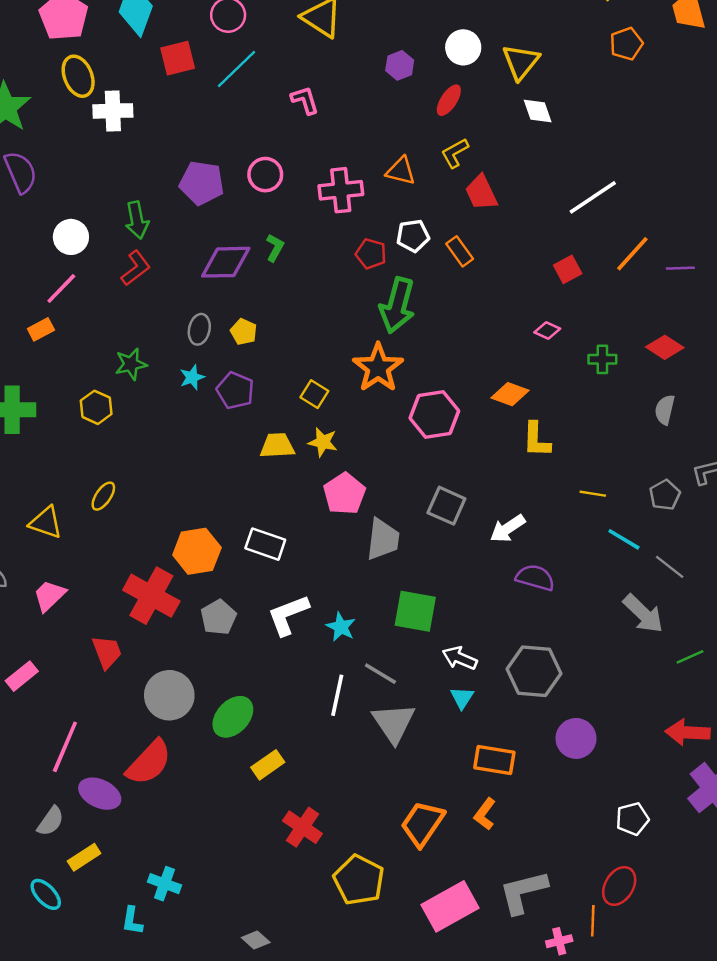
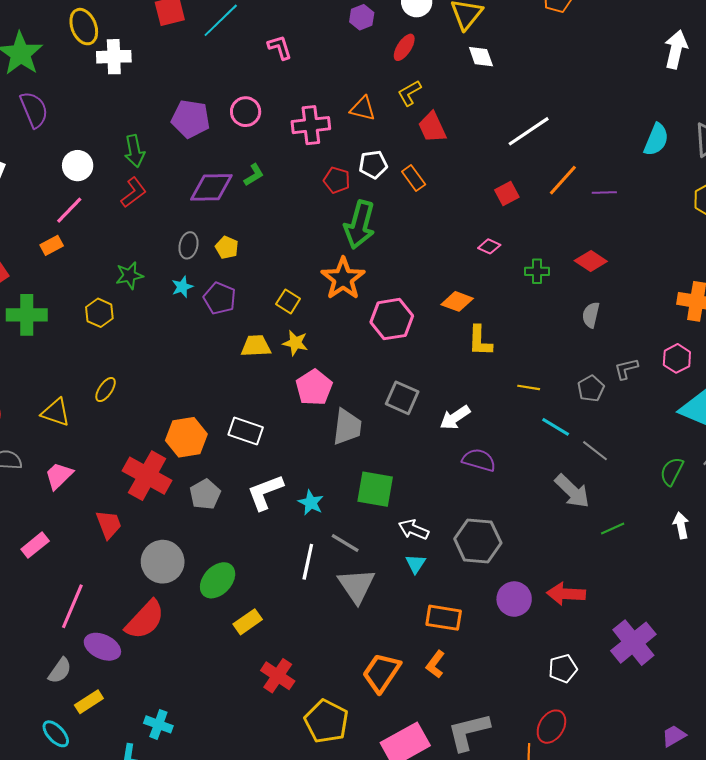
green L-shape: (275, 248) -> (254, 175), turned 30
red arrow: (688, 732) -> (566, 594), moved

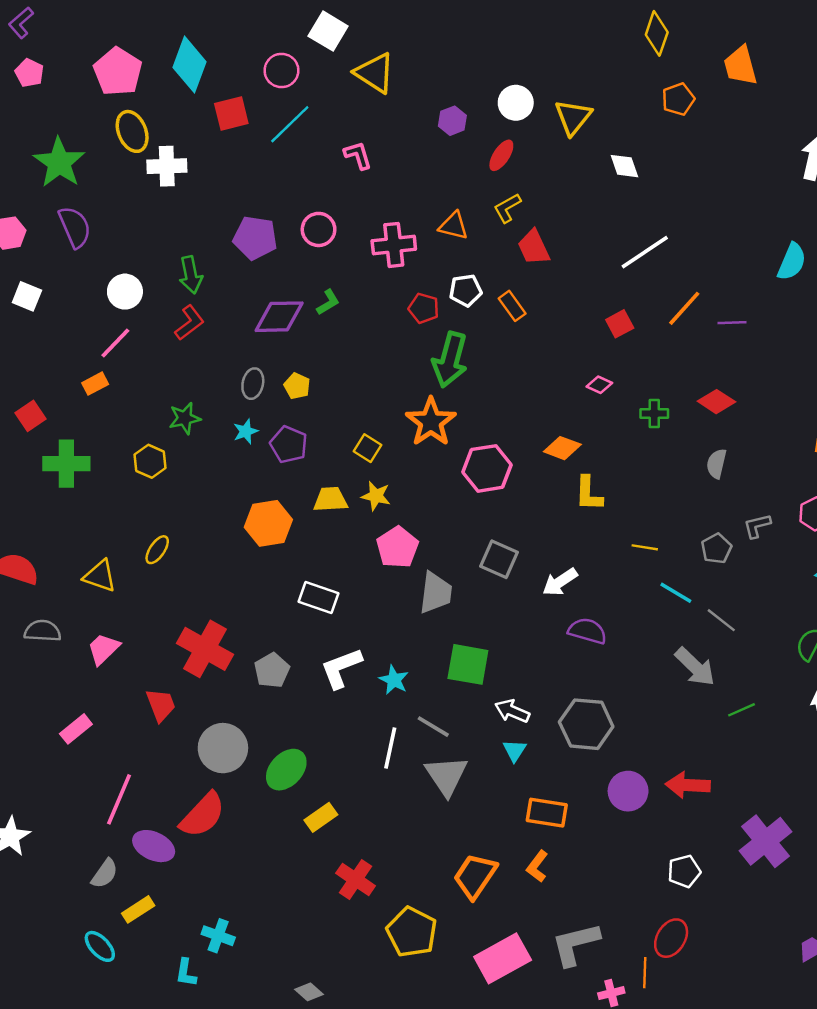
white diamond: (481, 57) -> (624, 166), moved
orange hexagon: (186, 437) -> (268, 523), moved

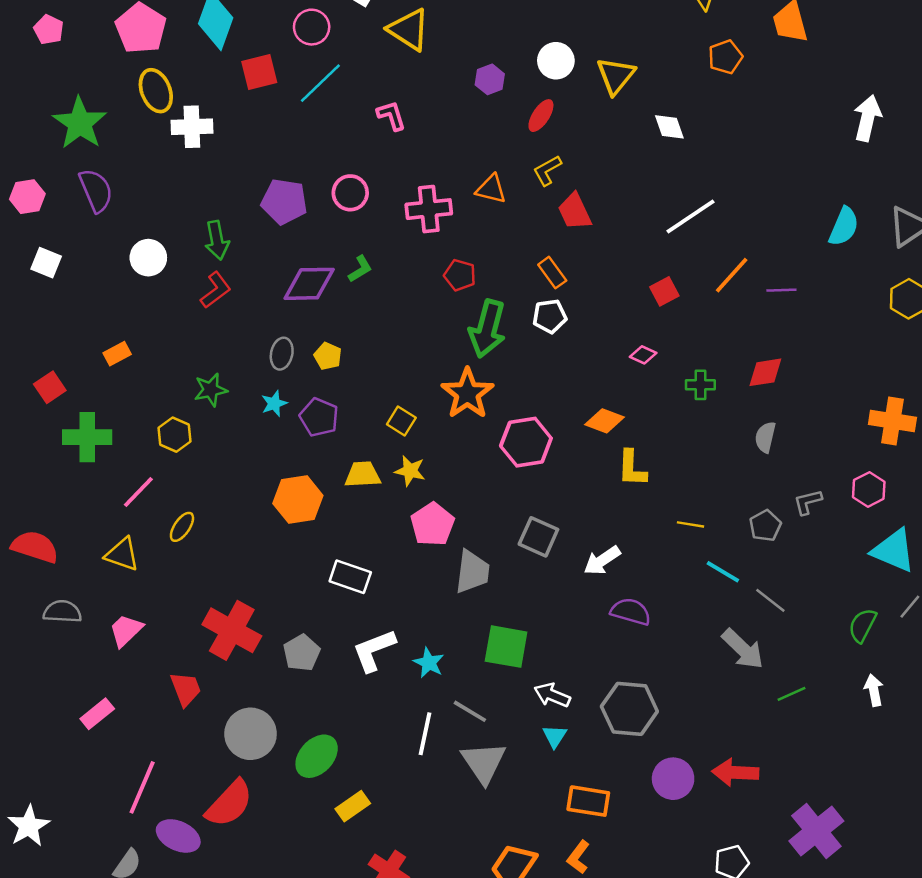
white pentagon: (466, 290) -> (550, 316), moved
pink line: (115, 343) -> (138, 492), moved
red diamond: (716, 402) -> (765, 372), turned -42

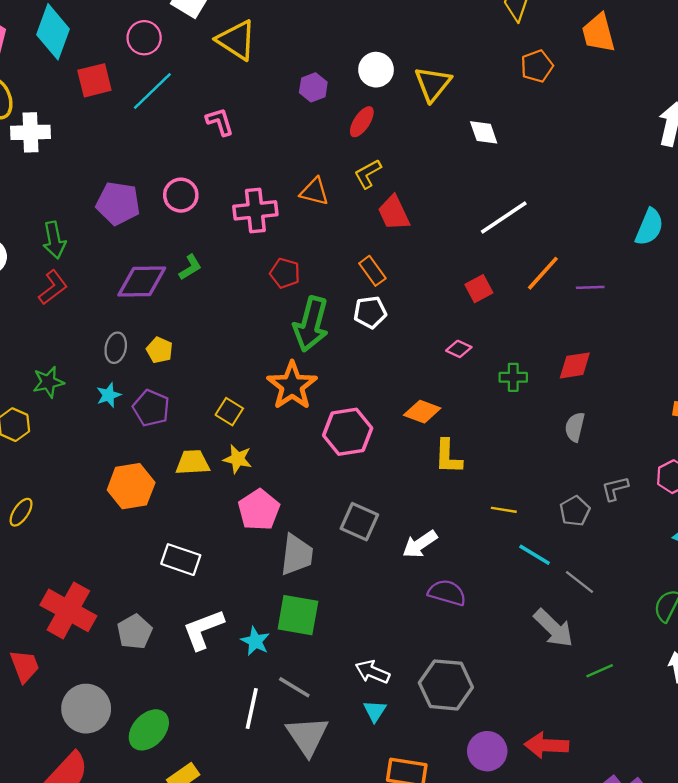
green square: (506, 647) -> (298, 615), moved

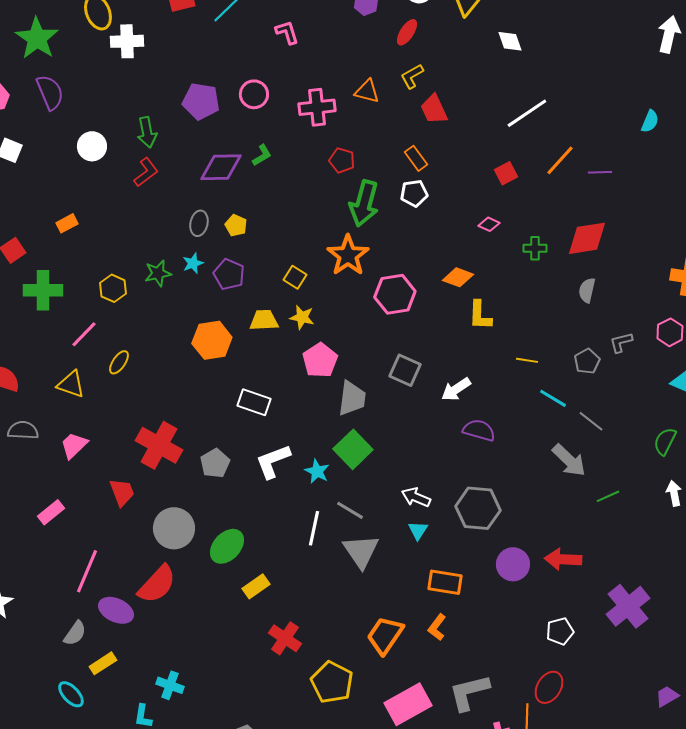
cyan semicircle: (649, 227) -> (650, 121), size x0.7
red diamond: (575, 365) -> (587, 238), size x1.4
green star: (48, 382) -> (158, 273), moved
green square: (298, 615) -> (353, 449), turned 36

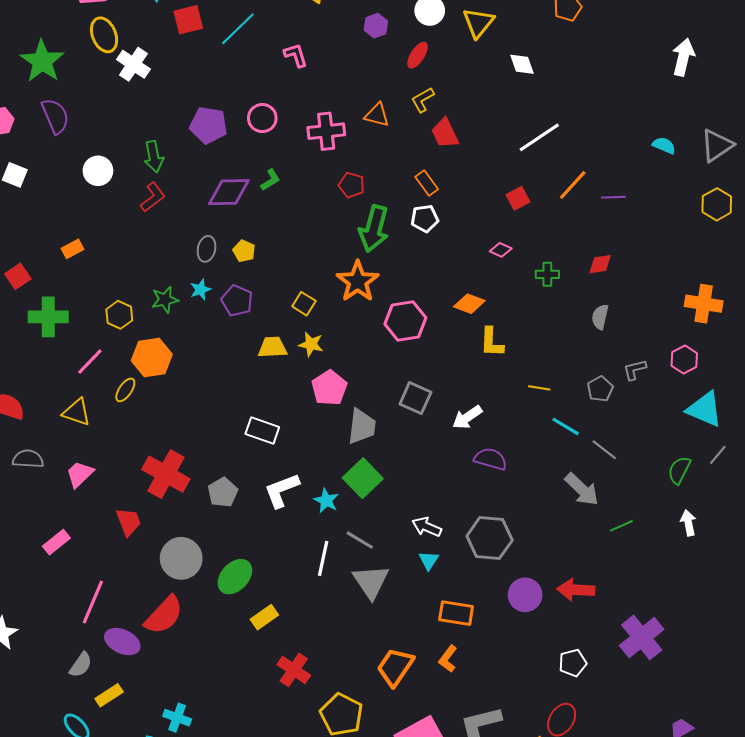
white cross: (127, 41) -> (133, 64), turned 36
cyan semicircle: (650, 121) -> (664, 145), turned -90
red diamond: (587, 238) -> (600, 264), size x0.6
orange hexagon: (212, 340) -> (152, 357), moved

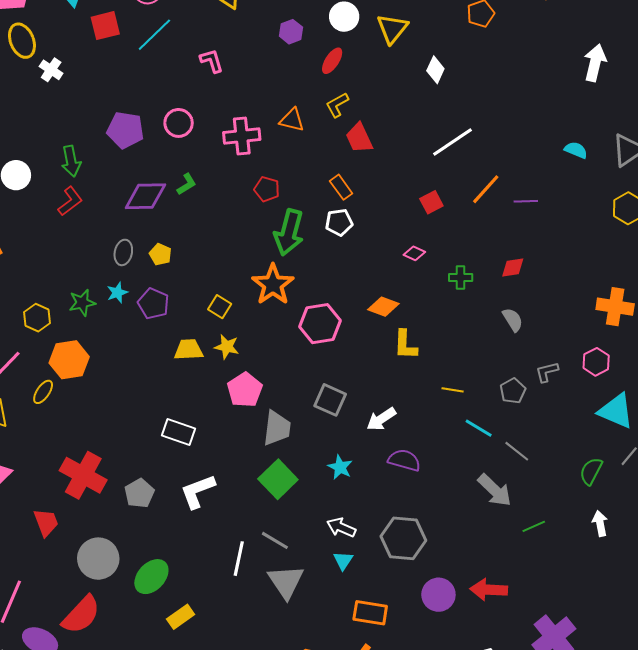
white cross: (133, 64) -> (51, 70), size x0.7
white diamond: (522, 64) -> (435, 70), turned 44
gray semicircle: (600, 317) -> (513, 320), turned 135
cyan star: (326, 501) -> (340, 467), moved

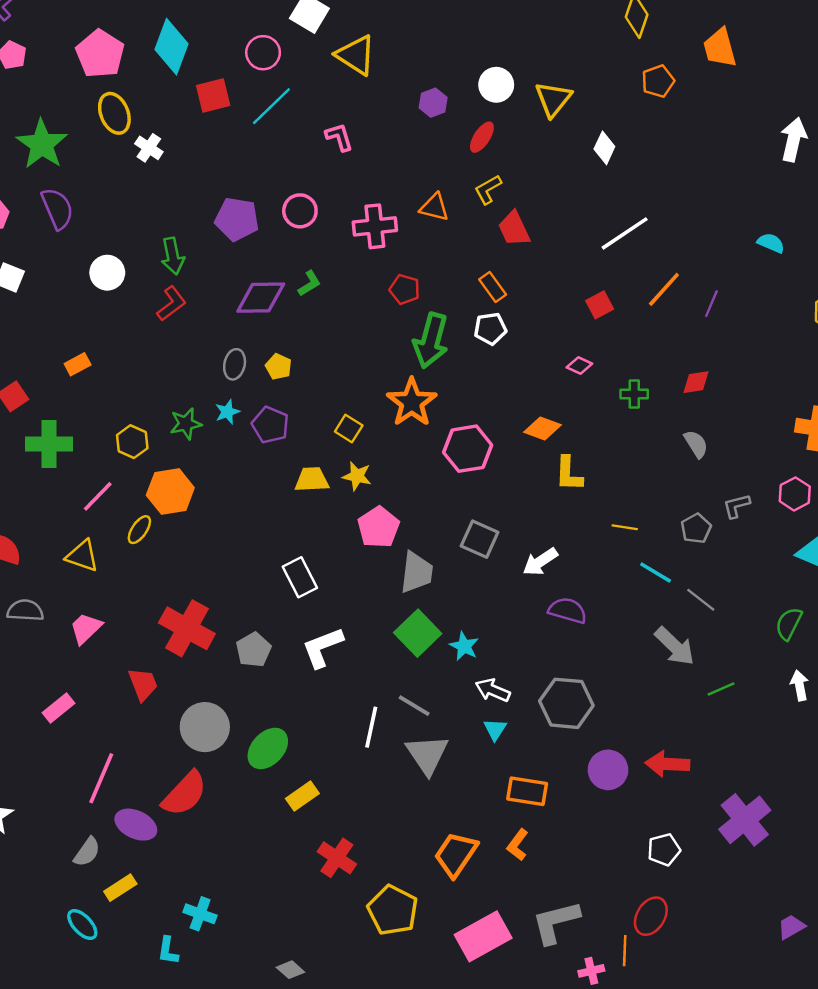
purple line: (526, 201) -> (711, 304), turned -65
white rectangle: (179, 432) -> (300, 577), turned 44
cyan star: (340, 467) -> (464, 646), moved

